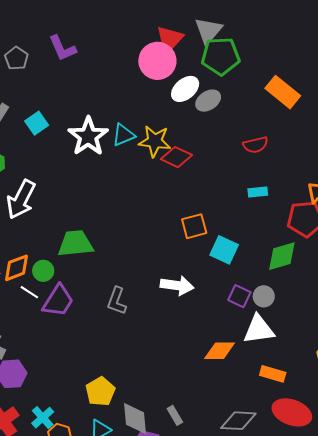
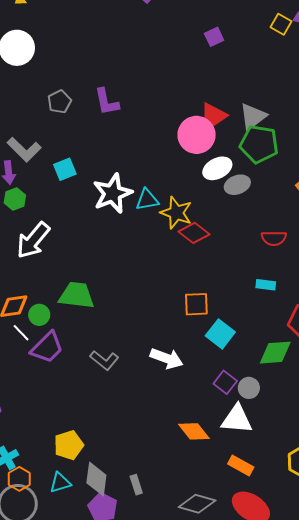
gray L-shape: (117, 301) -> (104, 360), turned -84
orange diamond: (220, 351) -> (194, 431), turned 40

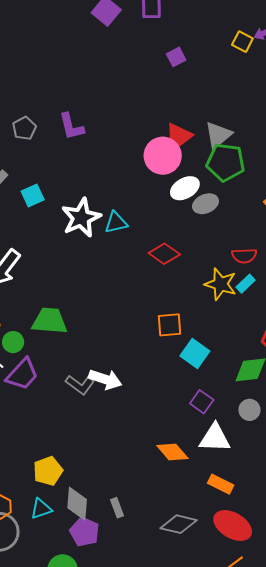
yellow star: (176, 213) -> (221, 284), moved
cyan rectangle: (266, 285) -> (246, 284), moved, turned -48
white arrow: (167, 358) -> (105, 379), moved
gray circle: (249, 388) -> (249, 410), moved

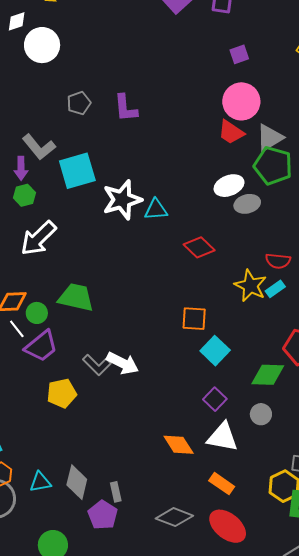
pink circle: (163, 156) -> (241, 101), moved
cyan square: (33, 196) -> (77, 171), size x1.6
yellow pentagon: (48, 471) -> (62, 393), moved
purple pentagon: (84, 532) -> (103, 515), moved

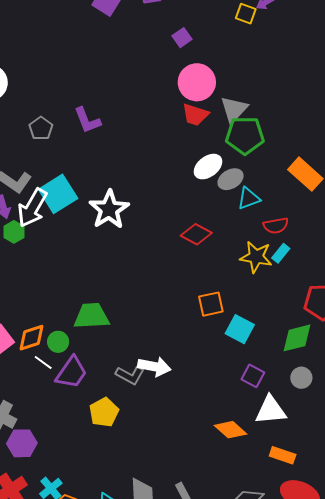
cyan triangle: (156, 210) -> (249, 198), moved
white arrow: (38, 238) -> (32, 208), moved

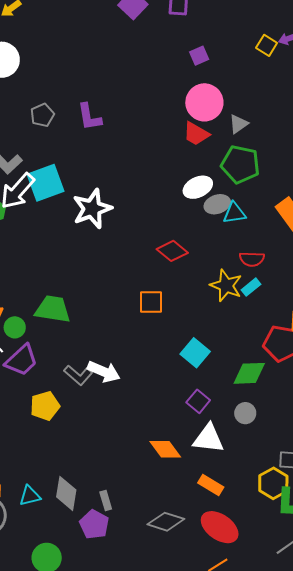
gray triangle: (234, 109) -> (238, 124), moved, size x0.7
cyan triangle: (249, 198) -> (234, 213), moved
orange square: (211, 304) -> (151, 302), moved

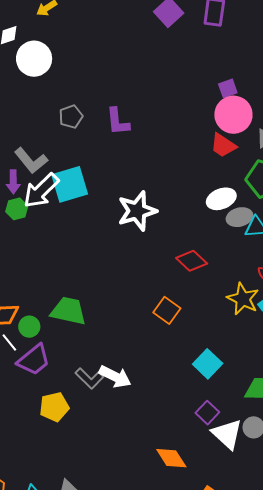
purple square: (199, 56) -> (228, 88), moved
white star: (92, 209) -> (137, 211), moved
orange square: (151, 302) -> (167, 310), turned 32
white triangle: (208, 439) -> (227, 434), moved, turned 32

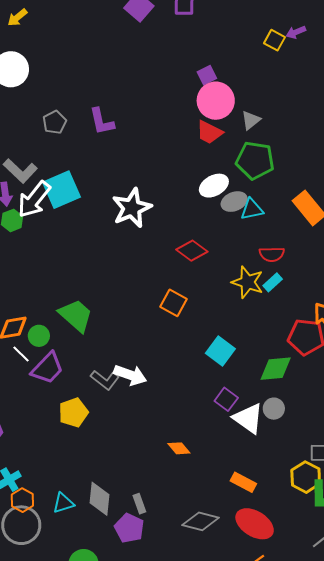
green trapezoid: (68, 311) -> (76, 315), turned 36
orange diamond: (171, 458) -> (179, 448), moved, size x0.7

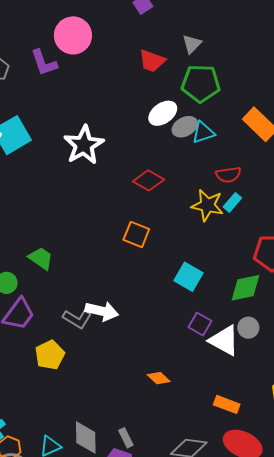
pink circle: (216, 101) -> (73, 35), moved
green trapezoid: (76, 315) -> (41, 258), size x0.7

